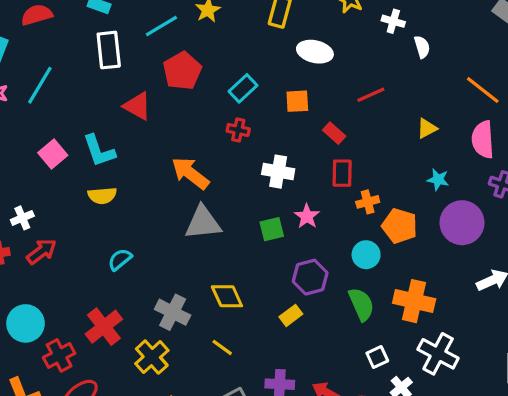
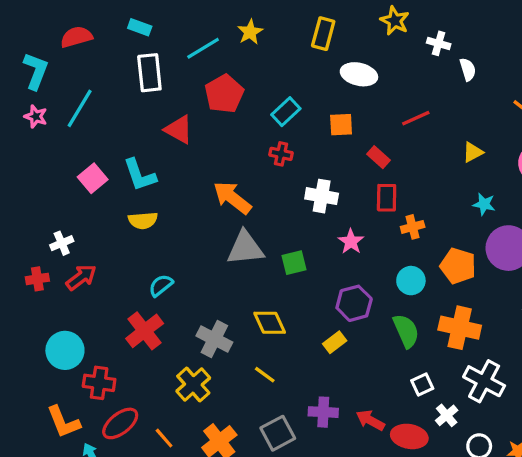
orange pentagon: (400, 226) -> (458, 266), moved
green square: (272, 229) -> (294, 263), moved
red cross: (104, 327) -> (145, 331), moved
red cross: (59, 355) -> (99, 383), turned 36

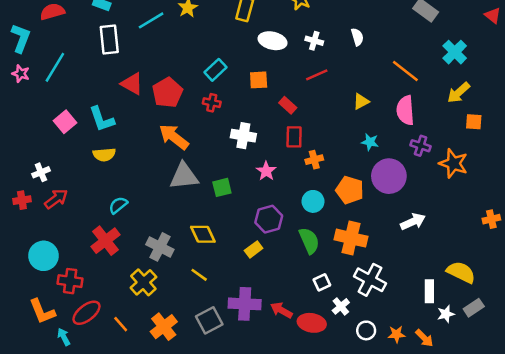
white cross: (439, 43) -> (314, 41), moved
red pentagon: (224, 94) -> (167, 93), moved
purple cross: (323, 412) -> (245, 304), size x1.4

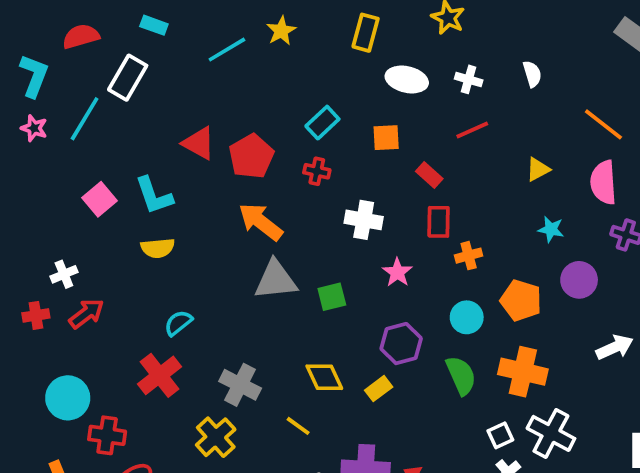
white rectangle: (109, 39) -> (128, 78), moved, turned 36
purple circle: (389, 176) -> (579, 280), size x0.7
yellow diamond: (203, 234) -> (324, 377), moved
white square: (322, 282) -> (500, 435), moved

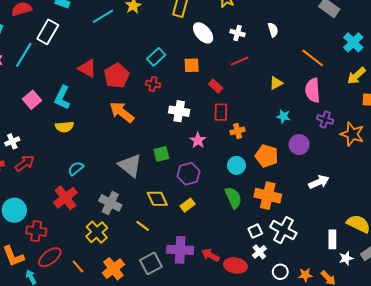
white ellipse: (407, 79) -> (203, 33), turned 35
cyan L-shape: (154, 196) -> (62, 98), turned 45
gray triangle: (276, 280) -> (130, 165), moved, turned 45
purple hexagon: (401, 344) -> (188, 174), moved

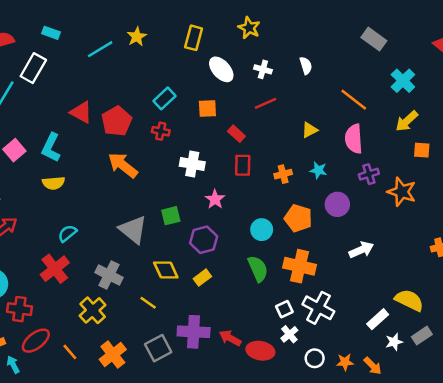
purple cross: (325, 120) -> (369, 174), turned -35
orange cross: (238, 131) -> (283, 174), moved
white rectangle: (332, 239) -> (378, 319), turned 48

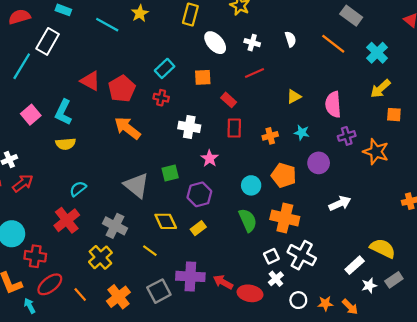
cyan line: (100, 49) -> (107, 25), turned 60
orange line: (354, 100) -> (333, 44), moved

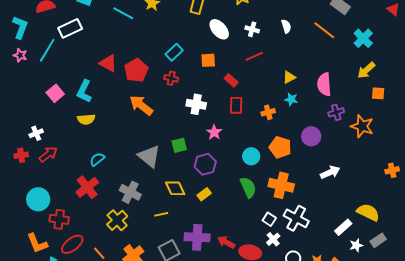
white rectangle: (48, 41) -> (70, 28), turned 35
cyan star: (302, 133) -> (291, 99), moved
yellow line: (150, 251) -> (161, 214), turned -48
white square: (271, 256) -> (269, 219), turned -32

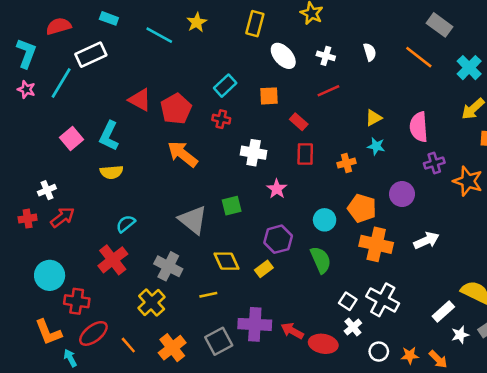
purple hexagon: (205, 164) -> (278, 239), moved
orange cross: (281, 185) -> (376, 244), moved

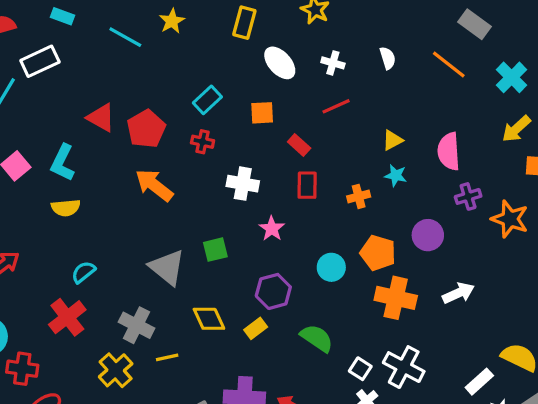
green semicircle: (321, 260) -> (317, 338), moved, turned -32
yellow line: (208, 295) -> (167, 357), moved

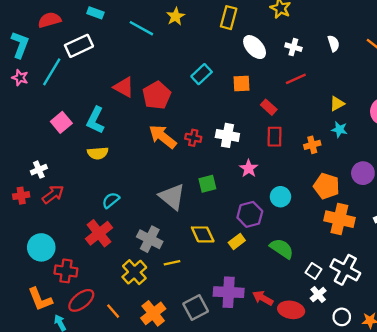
red cross: (203, 142) -> (193, 138), moved
cyan circle: (331, 267) -> (280, 197), moved

